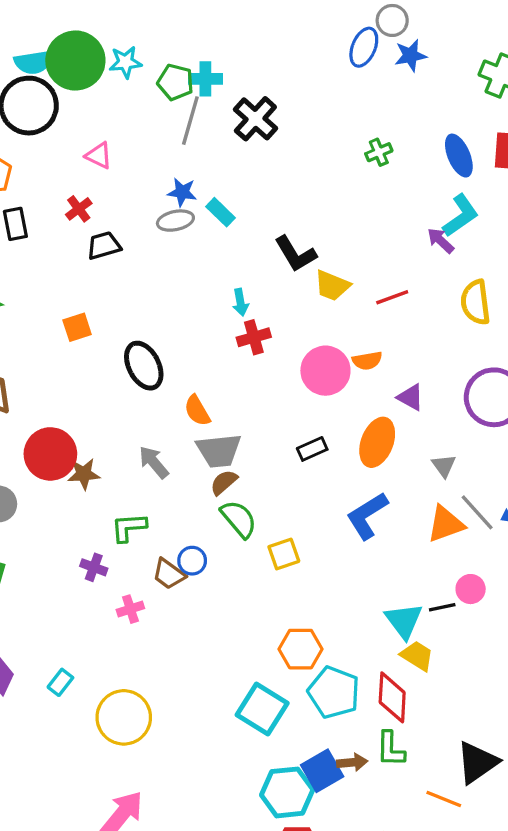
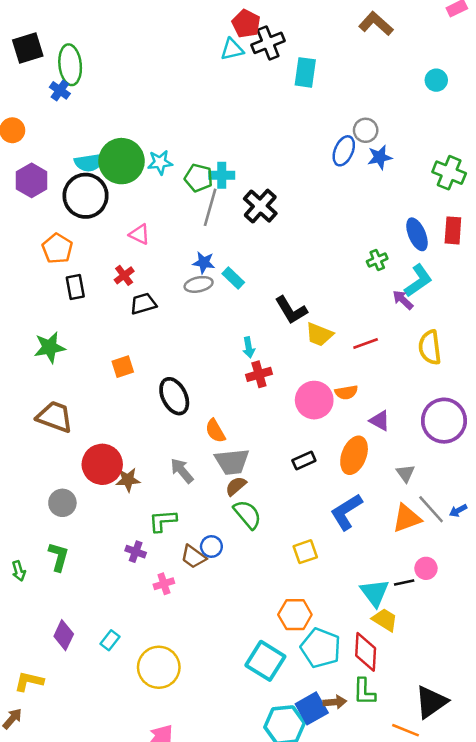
green cross: (379, 152) -> (377, 260), moved
yellow square: (284, 554) -> (305, 552), moved

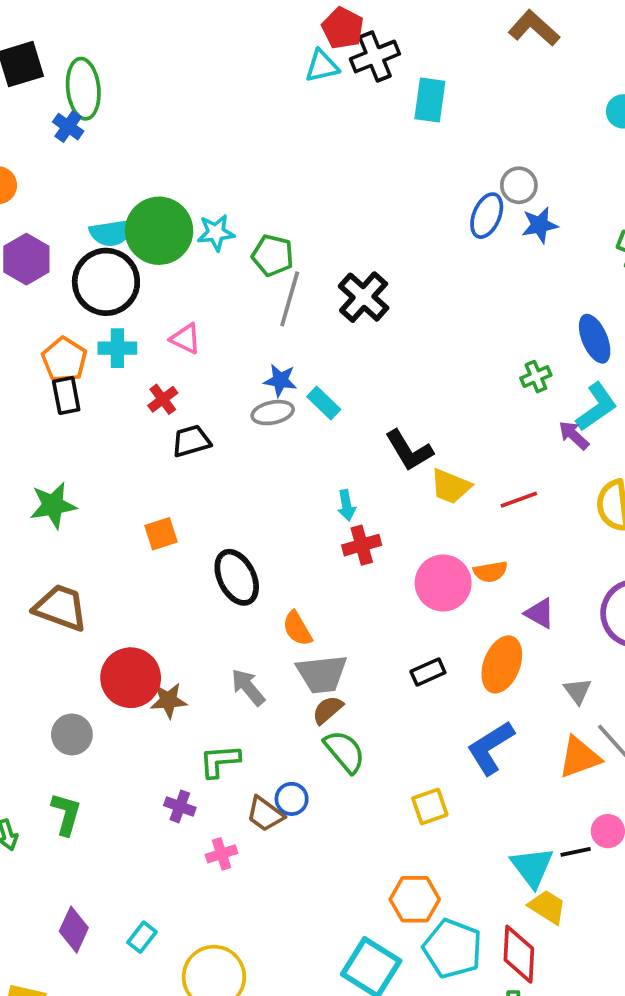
cyan cross: (222, 175) -> (117, 348), moved
black rectangle: (75, 287) -> (66, 396), moved

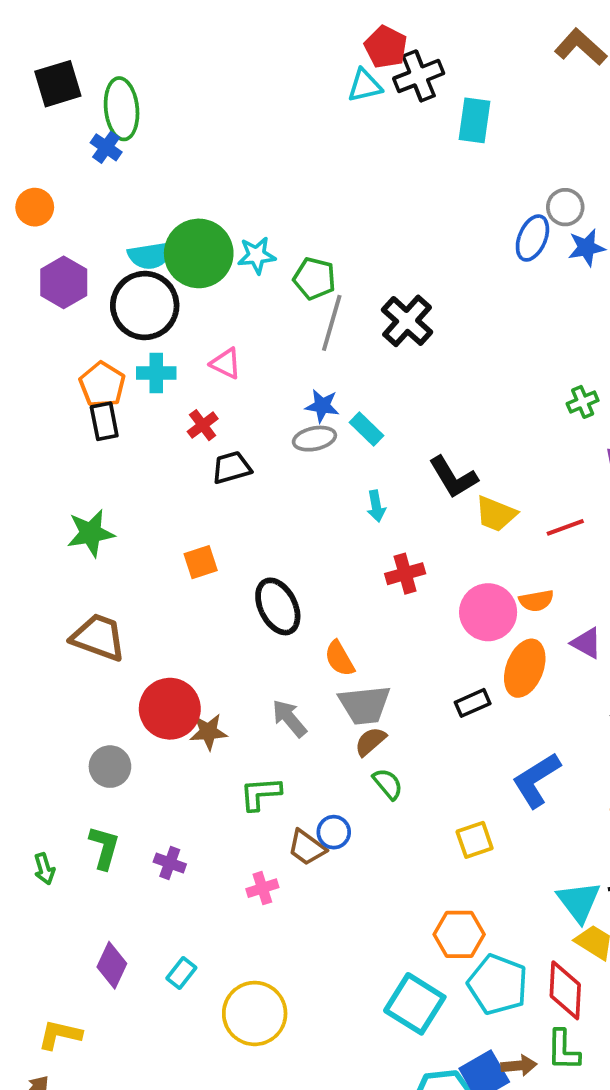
cyan arrow: (347, 505) -> (376, 506), moved
orange ellipse: (502, 664) -> (525, 668), moved
green semicircle: (345, 752) -> (388, 784), size x0.7
purple cross: (180, 806) -> (170, 863), moved

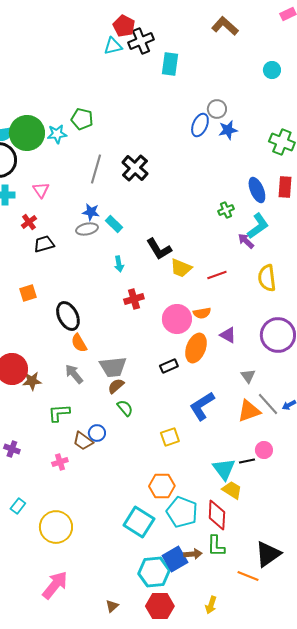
green pentagon: (314, 278) -> (82, 119), moved
pink triangle: (226, 363) -> (41, 190), turned 30
orange semicircle: (340, 659) -> (79, 343), moved

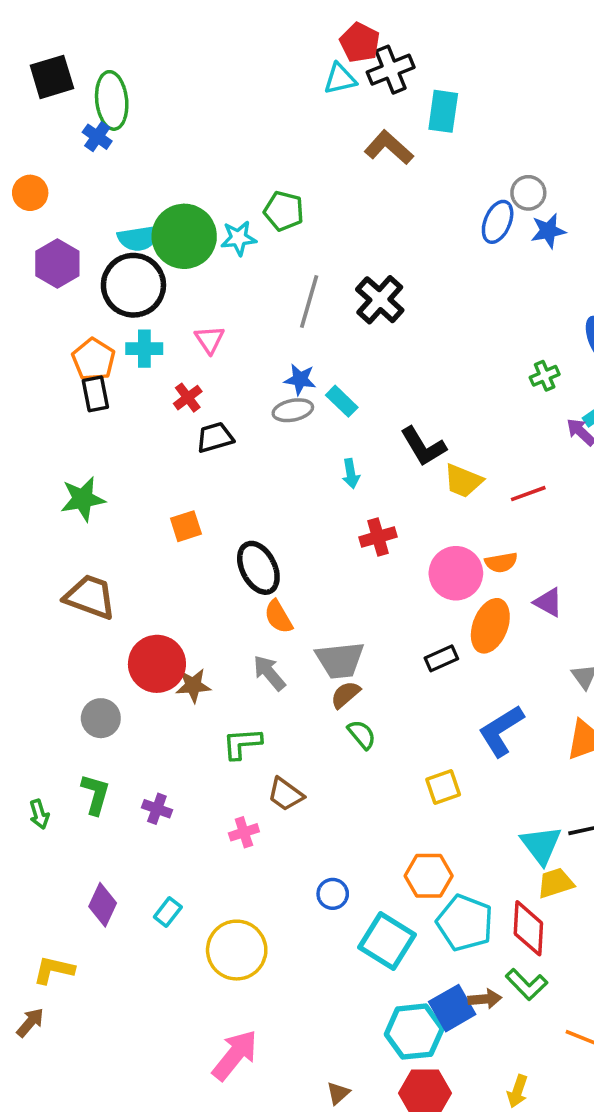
brown L-shape: (225, 26) -> (389, 148), moved
blue circle: (97, 433) -> (333, 894), moved
yellow trapezoid: (232, 490) -> (556, 883), turned -50
green L-shape: (216, 546) -> (527, 984), turned -45

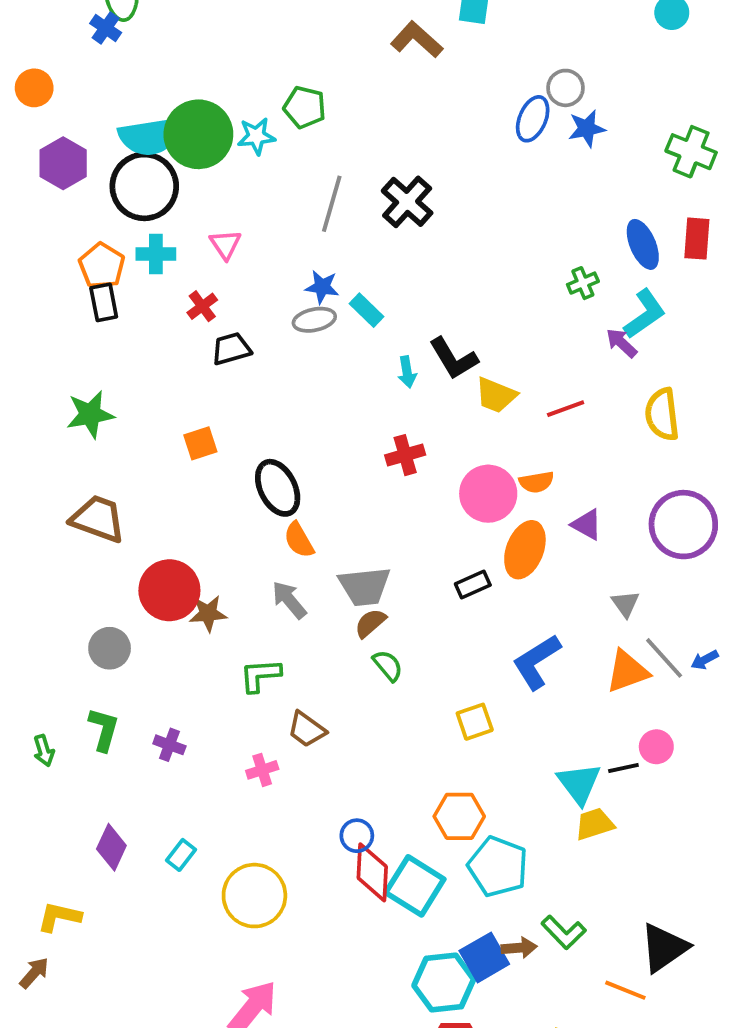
cyan semicircle: (139, 238) -> (150, 136), size x1.4
cyan arrow: (351, 474) -> (407, 372), moved
red diamond: (528, 928) -> (372, 872), moved

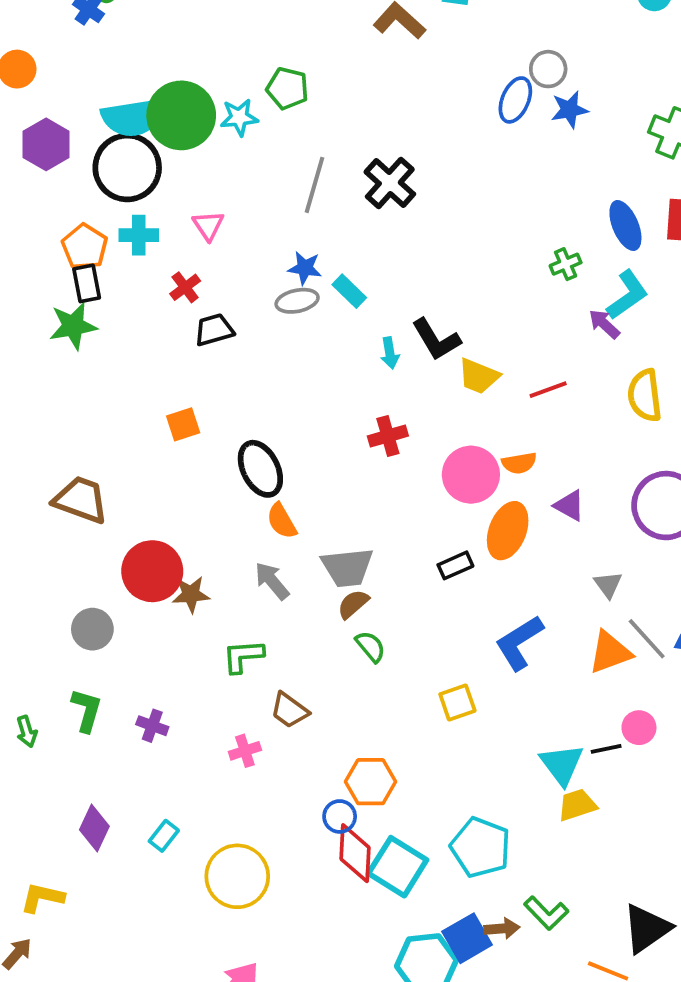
green star: (90, 414) -> (73, 326), moved
orange hexagon: (459, 816) -> (370, 782), moved

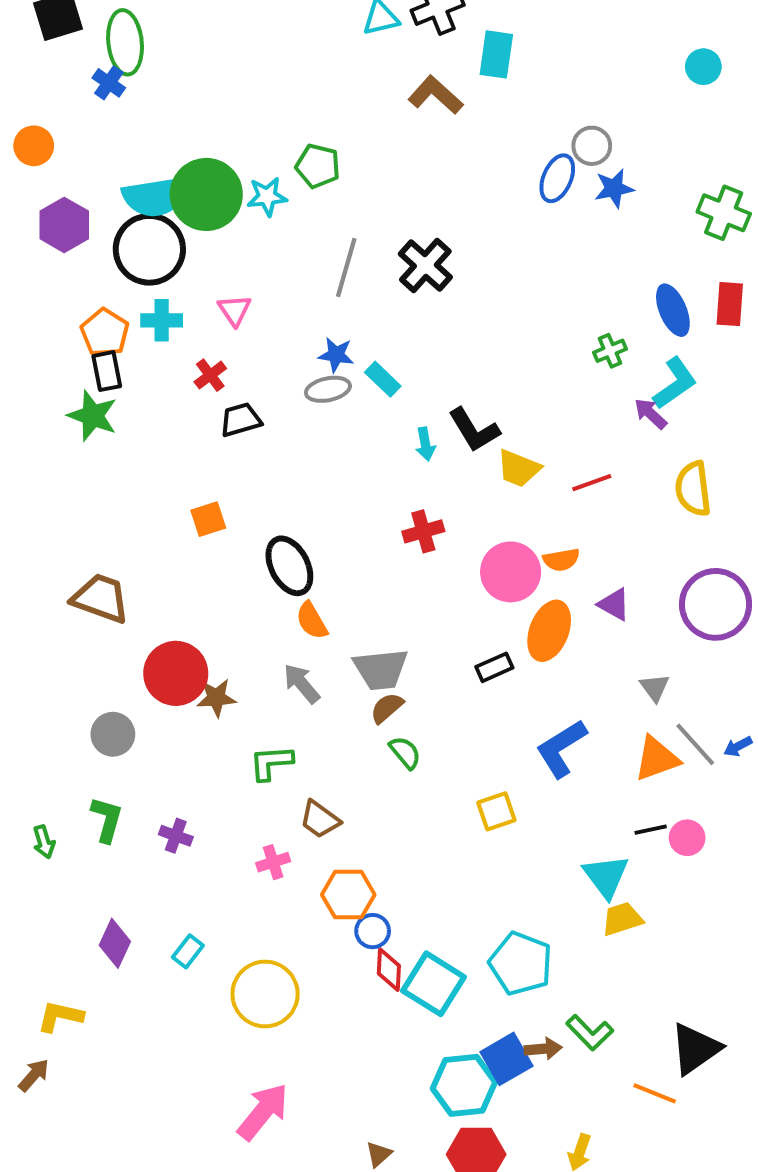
green star: (73, 326) -> (93, 416), turned 30
black line: (606, 749) -> (651, 830), moved
orange hexagon: (370, 782) -> (348, 895), moved
red diamond: (355, 853) -> (389, 970), size x0.7

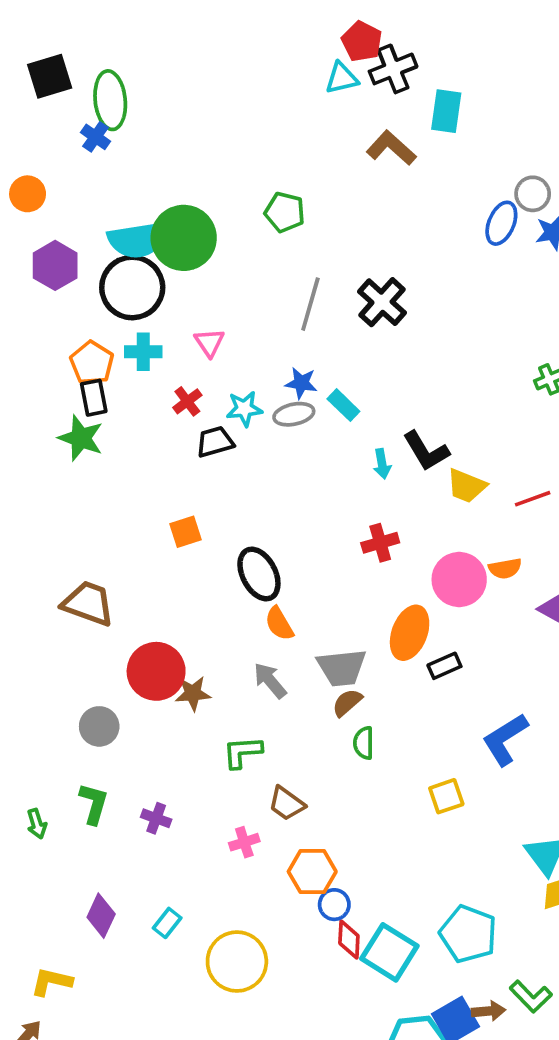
cyan star: (267, 197) -> (244, 409), moved
orange ellipse: (549, 631) -> (410, 633), moved
green semicircle: (405, 753) -> (364, 743), turned -140

